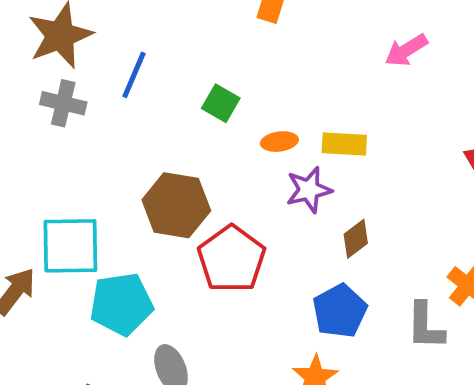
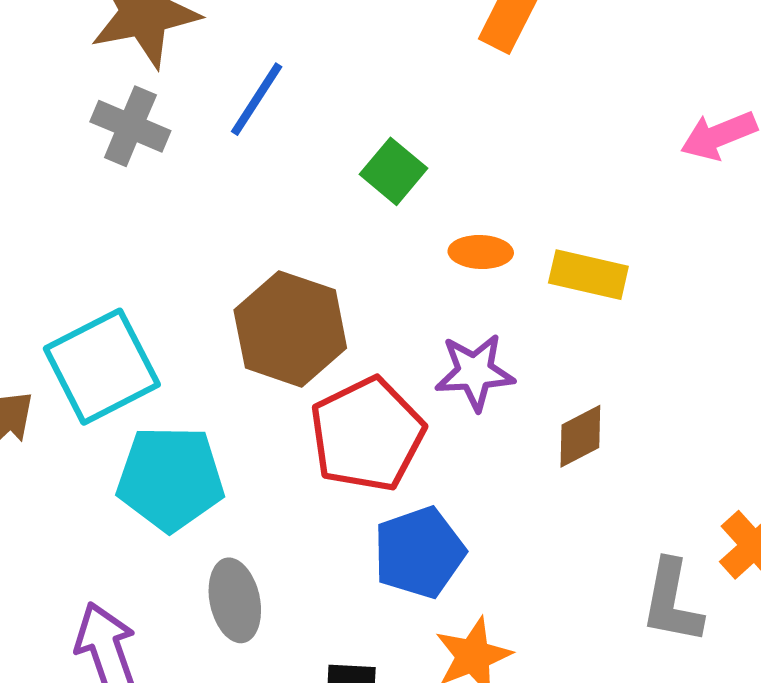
purple star: (309, 190) -> (475, 372), moved
cyan square: (70, 246) -> (102, 367), turned -36
blue pentagon: (340, 311) -> (419, 552), moved

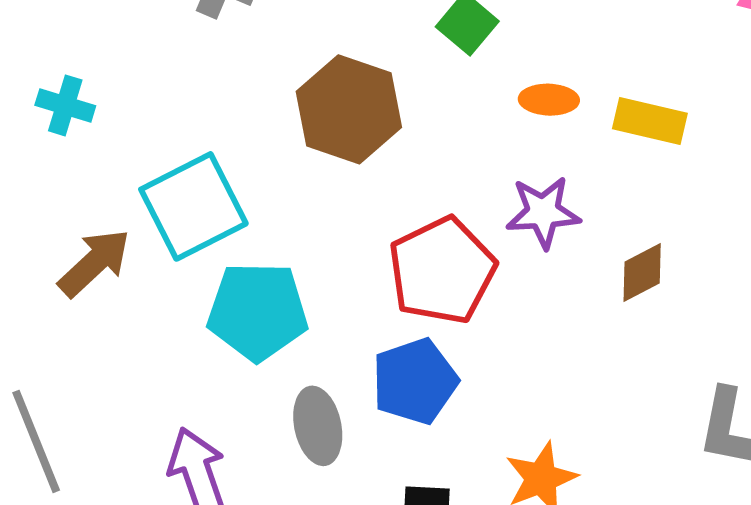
brown hexagon: (290, 329) -> (349, 109), moved
blue pentagon: (419, 552) -> (415, 381), moved

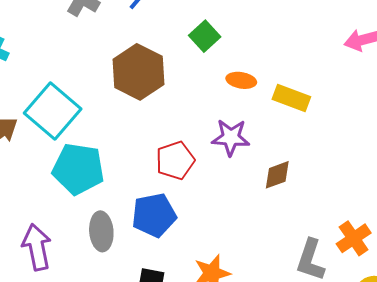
cyan square: (193, 206) -> (53, 111), turned -30
red pentagon: (442, 271) -> (175, 160), size x0.7

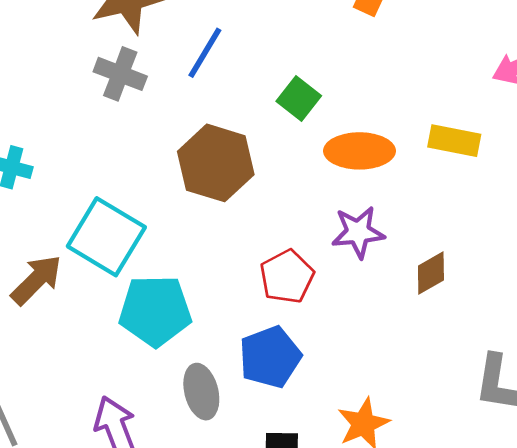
orange ellipse: (241, 80) -> (359, 151), size x1.6
yellow rectangle: (291, 98) -> (454, 141), moved

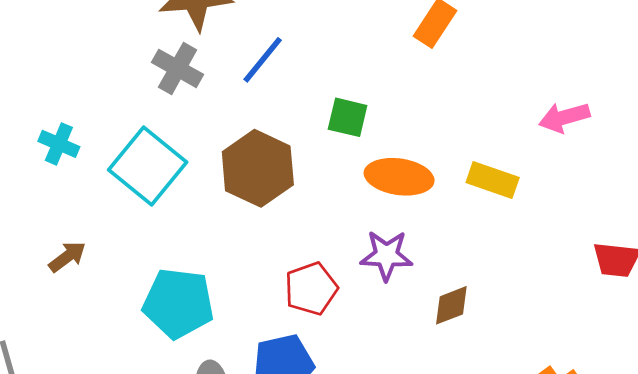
green square: (299, 98) -> (348, 117), turned -33
cyan square: (106, 237) -> (148, 166), moved
brown arrow: (36, 280) -> (67, 257), size x0.7

